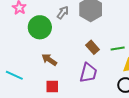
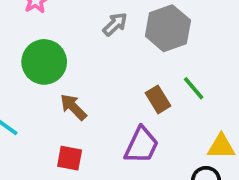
green circle: (40, 27) -> (44, 62), moved
green line: (118, 48) -> (194, 88), moved, turned 48

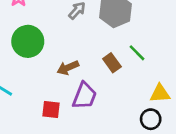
brown arrow: (73, 107) -> (68, 68), moved, turned -65
purple trapezoid: (141, 145) -> (84, 96), moved

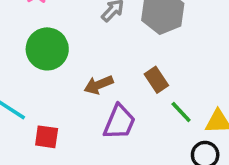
green line: (137, 53) -> (181, 112), moved
red square: (51, 110) -> (47, 137), moved

